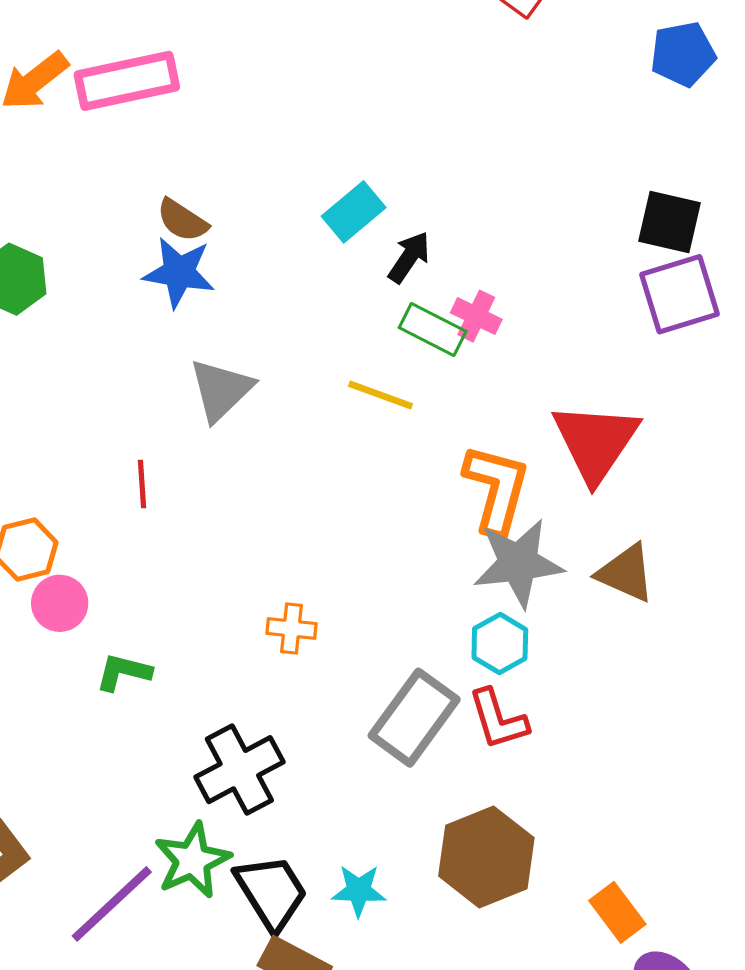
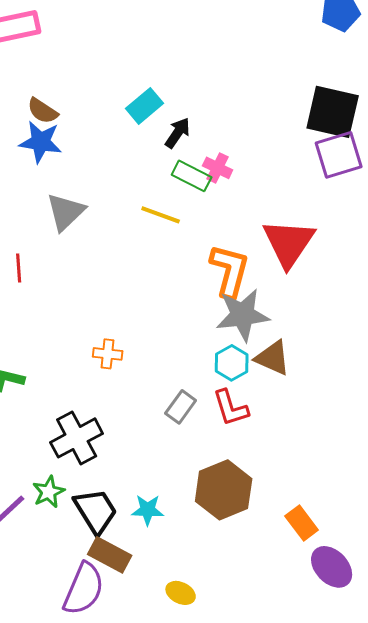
black square: (669, 222) -> (333, 112), size x1.4
brown triangle: (626, 573) -> (273, 358), moved
gray rectangle: (414, 718) -> (181, 407), size x0.6
green star: (192, 860) -> (49, 492), size x0.7

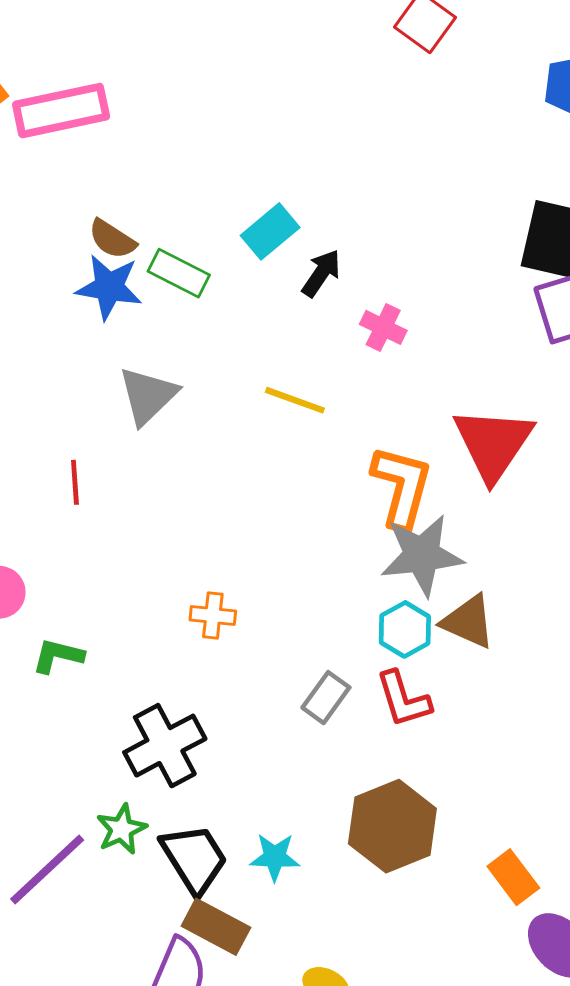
green rectangle: (192, 176) -> (179, 273), moved

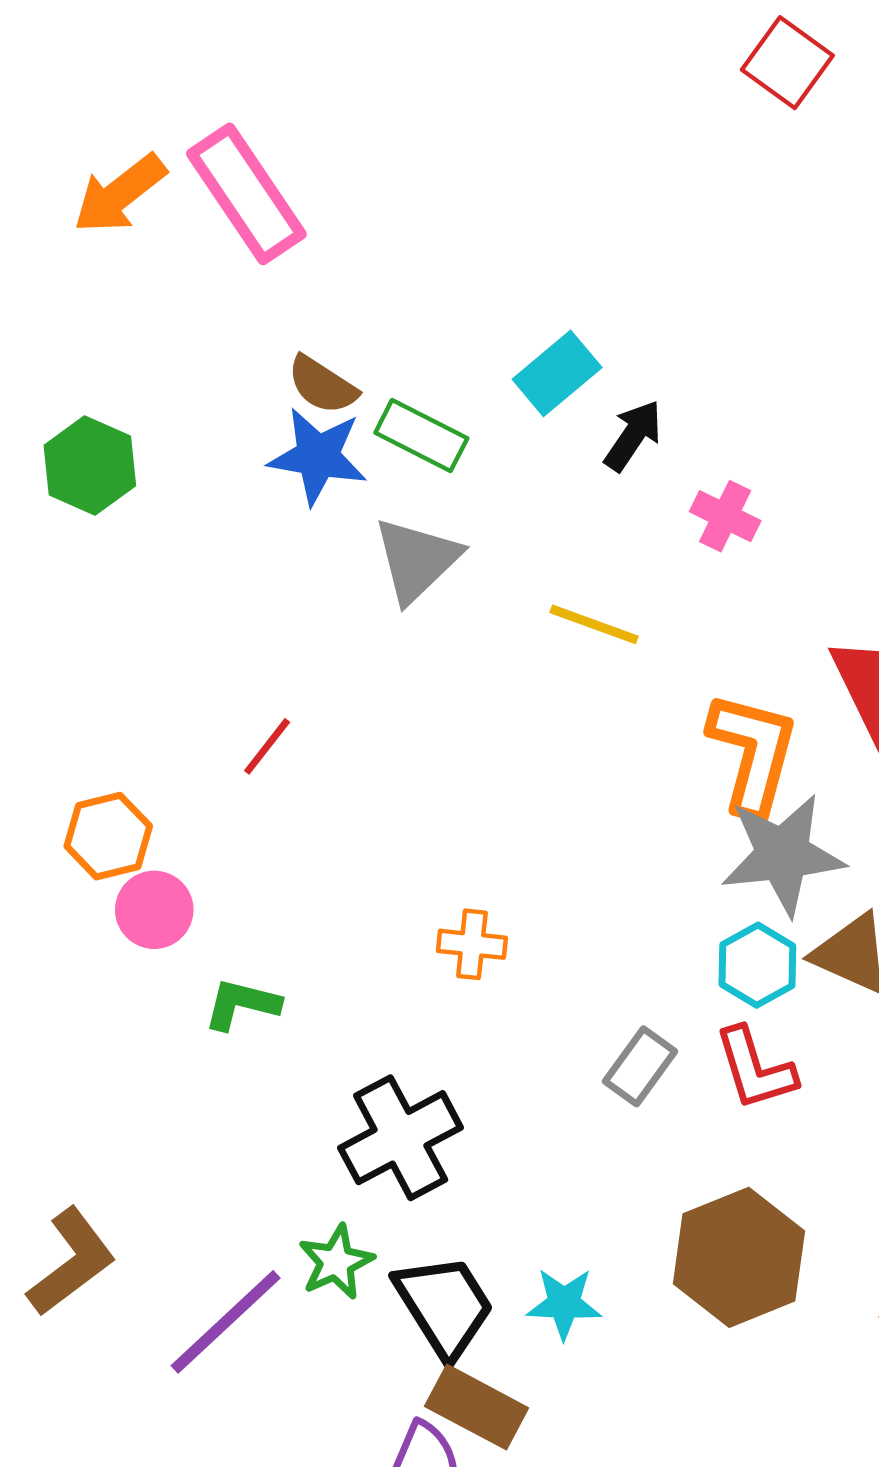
pink rectangle: (61, 111) -> (246, 194), turned 68
gray triangle: (148, 396) -> (417, 560), moved
red line: (75, 482) -> (267, 746), turned 42

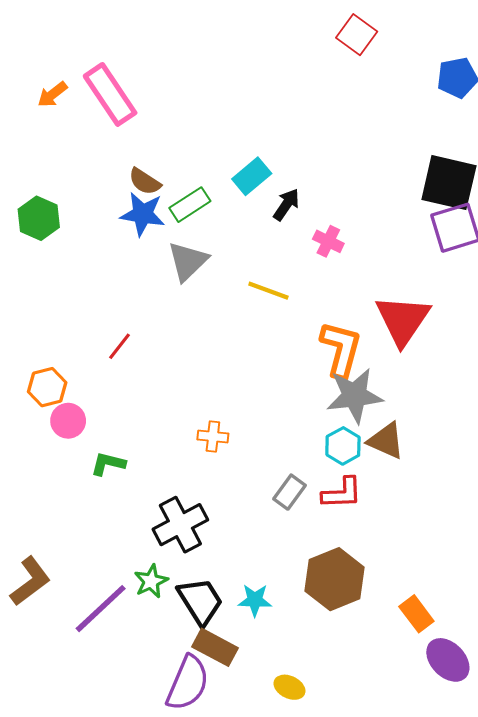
orange arrow: (120, 194) -> (52, 94), size x0.7
green rectangle: (421, 436) -> (190, 205), turned -60
red L-shape: (755, 1069) -> (342, 493), turned -75

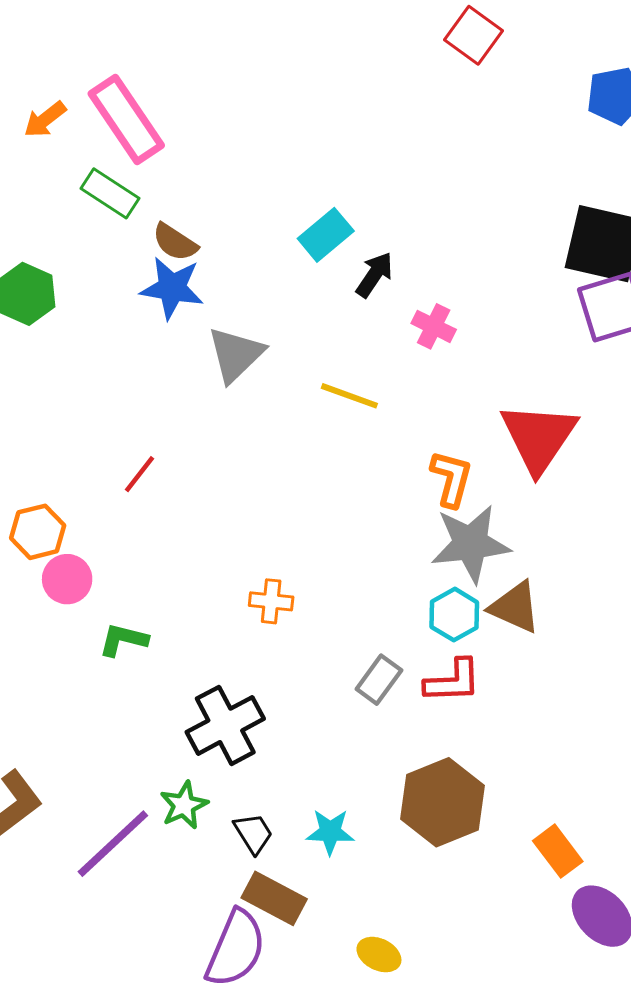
green rectangle: (190, 205) -> (110, 193), moved, turned 66
orange L-shape: (341, 349) -> (451, 479), size x0.7
black trapezoid: (200, 601) -> (253, 833), size x0.6

